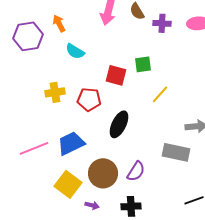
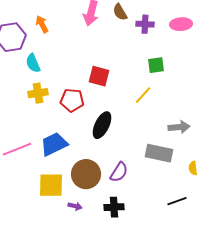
cyan semicircle: (75, 51) -> (33, 63), moved, turned 36
green square: (143, 64) -> (156, 65), moved
yellow square: (68, 184) -> (51, 185), turned -36

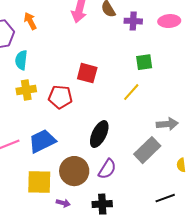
cyan semicircle: (33, 63) -> (21, 60), turned 30
black ellipse: (102, 125) -> (99, 134), moved
gray rectangle: (159, 153) -> (147, 150), turned -56

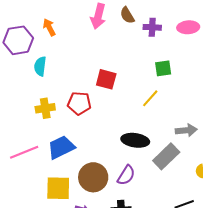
yellow cross: (26, 90) -> (45, 108), moved
black ellipse: (99, 134) -> (135, 140), moved, turned 72

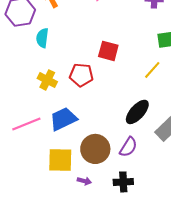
yellow cross: (45, 108) -> (47, 80), turned 36
black ellipse: (135, 140) -> (137, 112), turned -56

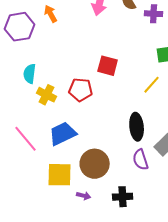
cyan semicircle: (42, 38) -> (30, 74), moved
black ellipse: (137, 112) -> (137, 127), turned -48
pink line: (26, 124) -> (26, 139), turned 72
purple semicircle: (128, 147) -> (141, 160), moved, turned 130

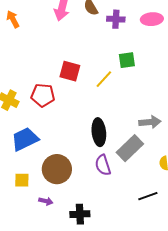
yellow line: (152, 85) -> (104, 79), moved
yellow square: (60, 175) -> (22, 180), size x0.6
black cross: (123, 197) -> (80, 214), moved

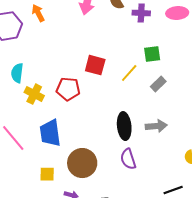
gray arrow: (150, 122) -> (156, 126), moved
blue trapezoid: (25, 139) -> (50, 133), turned -72
gray rectangle: (130, 148) -> (158, 84), moved, size x0.6

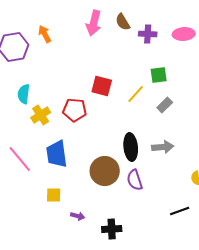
yellow cross: (34, 94) -> (41, 115), turned 30
brown circle: (82, 163) -> (105, 171), moved

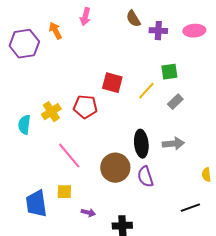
pink arrow: (94, 23) -> (85, 17), moved, size x0.7
cyan semicircle: (24, 94) -> (24, 125), moved
blue trapezoid: (57, 154) -> (36, 204), moved
pink line: (20, 159) -> (69, 156), moved

